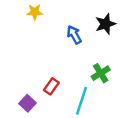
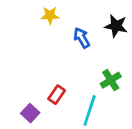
yellow star: (35, 12) -> (50, 15), moved
black star: (105, 24) -> (116, 26), turned 30

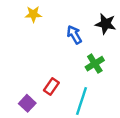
yellow star: (50, 15) -> (33, 14), moved
green cross: (111, 80) -> (95, 64), moved

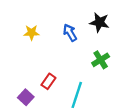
yellow star: (33, 14) -> (31, 33), moved
green cross: (95, 64) -> (101, 60), moved

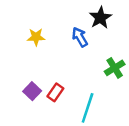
black star: (99, 22) -> (100, 18), moved, turned 30
purple square: (26, 97) -> (32, 91), moved

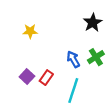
black star: (100, 18) -> (93, 23), moved
blue arrow: (80, 37) -> (73, 59), moved

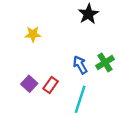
black star: (93, 23) -> (88, 14), moved

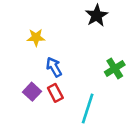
blue arrow: (80, 65) -> (54, 67), moved
red rectangle: (51, 85) -> (55, 93), turned -63

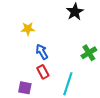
purple square: (32, 92) -> (25, 88), moved, turned -32

